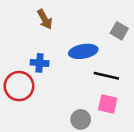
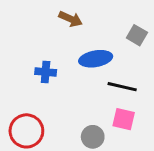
brown arrow: (45, 19) -> (71, 19), moved, turned -36
red circle: (19, 86) -> (26, 131), moved

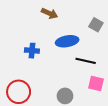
pink square: (124, 119) -> (96, 84), moved

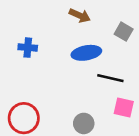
brown arrow: (50, 13) -> (80, 16), moved
blue cross: (32, 51) -> (28, 48), moved

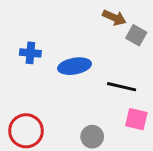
brown arrow: (80, 16) -> (114, 18), moved
blue ellipse: (86, 53) -> (75, 66), moved

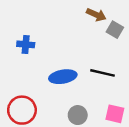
blue ellipse: (75, 66) -> (63, 77), moved
pink square: (136, 119) -> (115, 114), moved

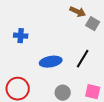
black line: (102, 73) -> (83, 59), turned -72

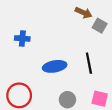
black line: (83, 59) -> (89, 63), turned -42

